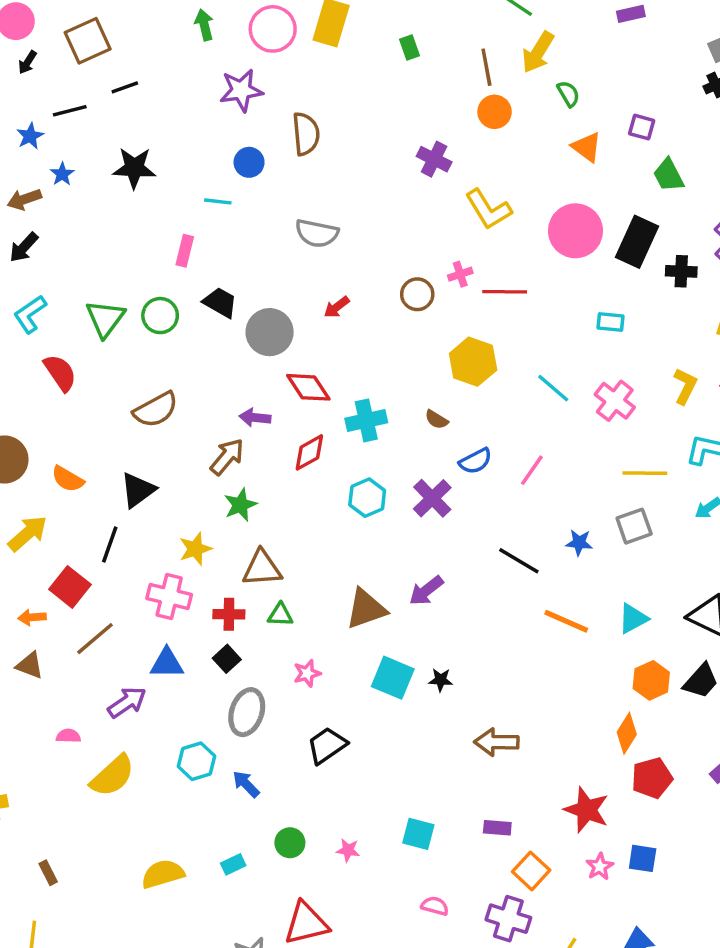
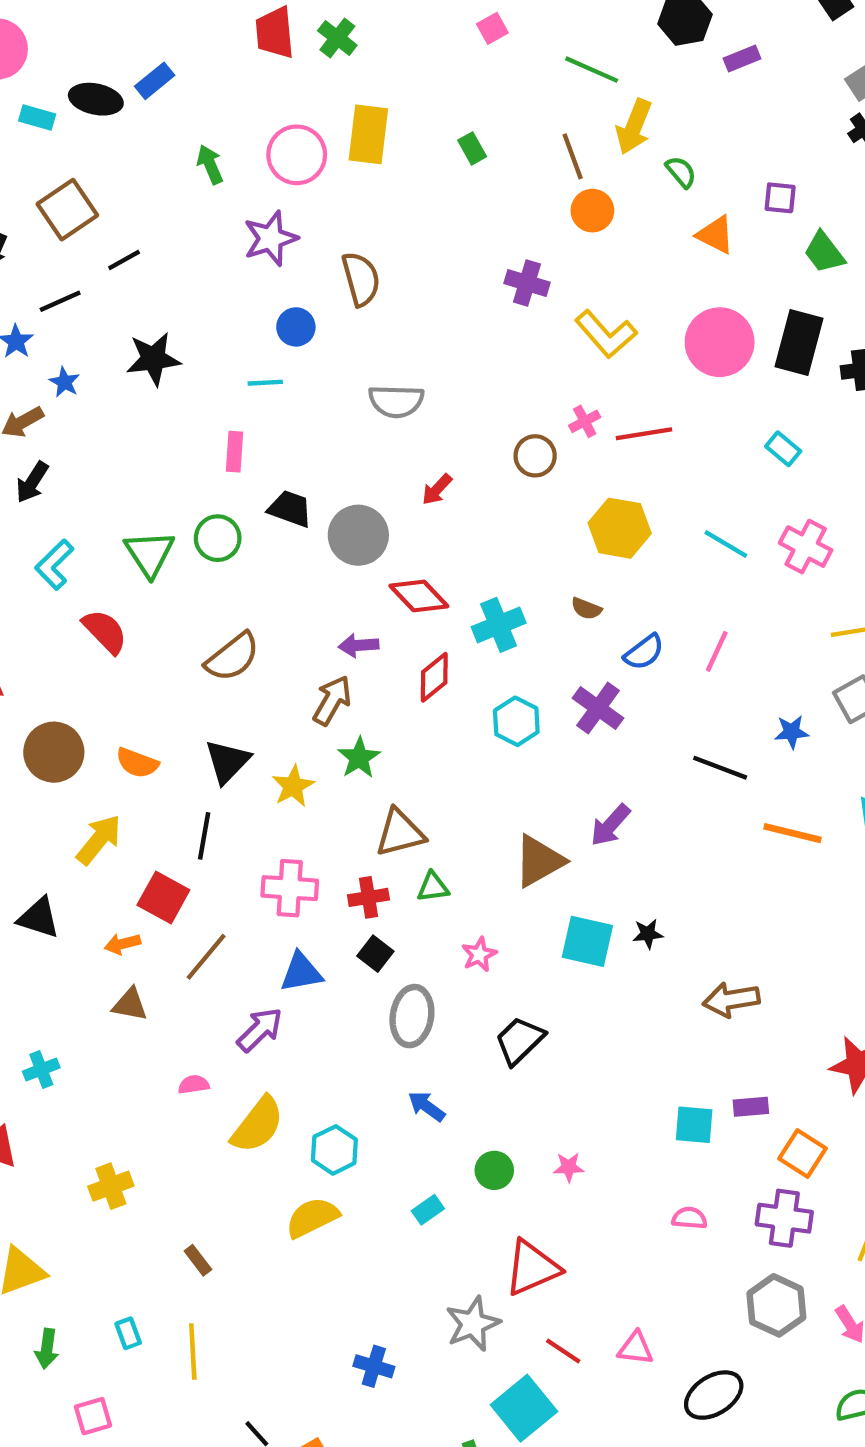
cyan rectangle: (610, 322) -> (783, 449), turned 44
yellow star: (195, 549) -> (293, 786), moved
cyan hexagon: (197, 761) -> (334, 1150), moved
cyan square: (418, 834) -> (694, 1125), moved
yellow semicircle: (163, 874) -> (312, 1217), moved

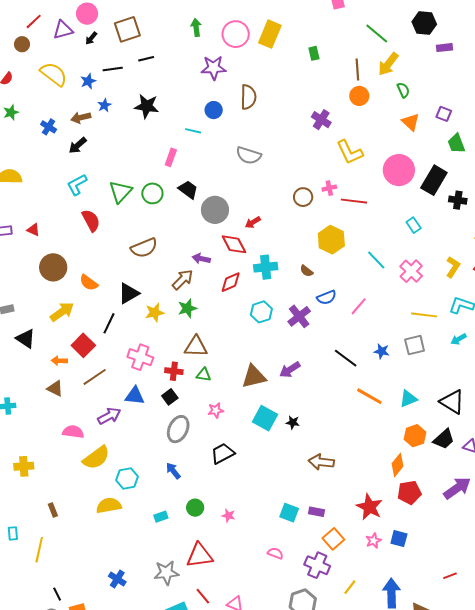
red arrow: (437, 489) -> (253, 222), moved
pink semicircle: (194, 1085) -> (73, 432), size x1.5

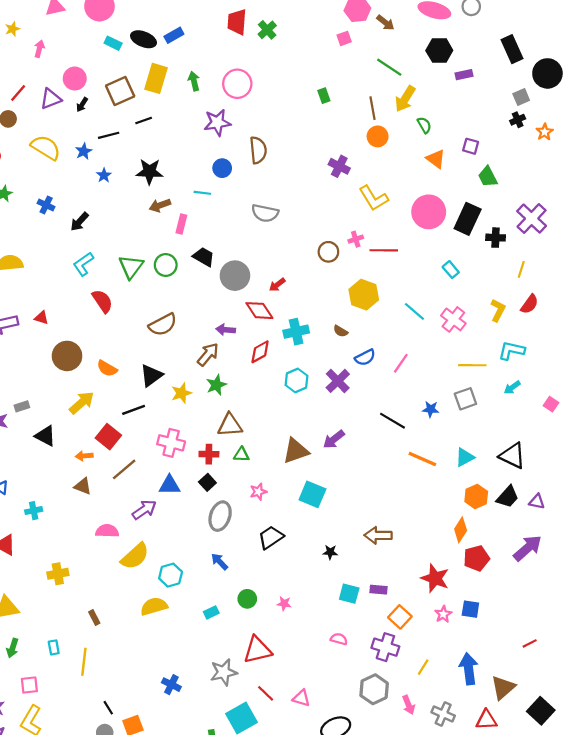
yellow rectangle: (270, 34) -> (156, 78), moved
brown arrow: (81, 118) -> (160, 205), moved
black line: (109, 323) -> (134, 410), turned 50
black star: (293, 422) -> (330, 552), moved

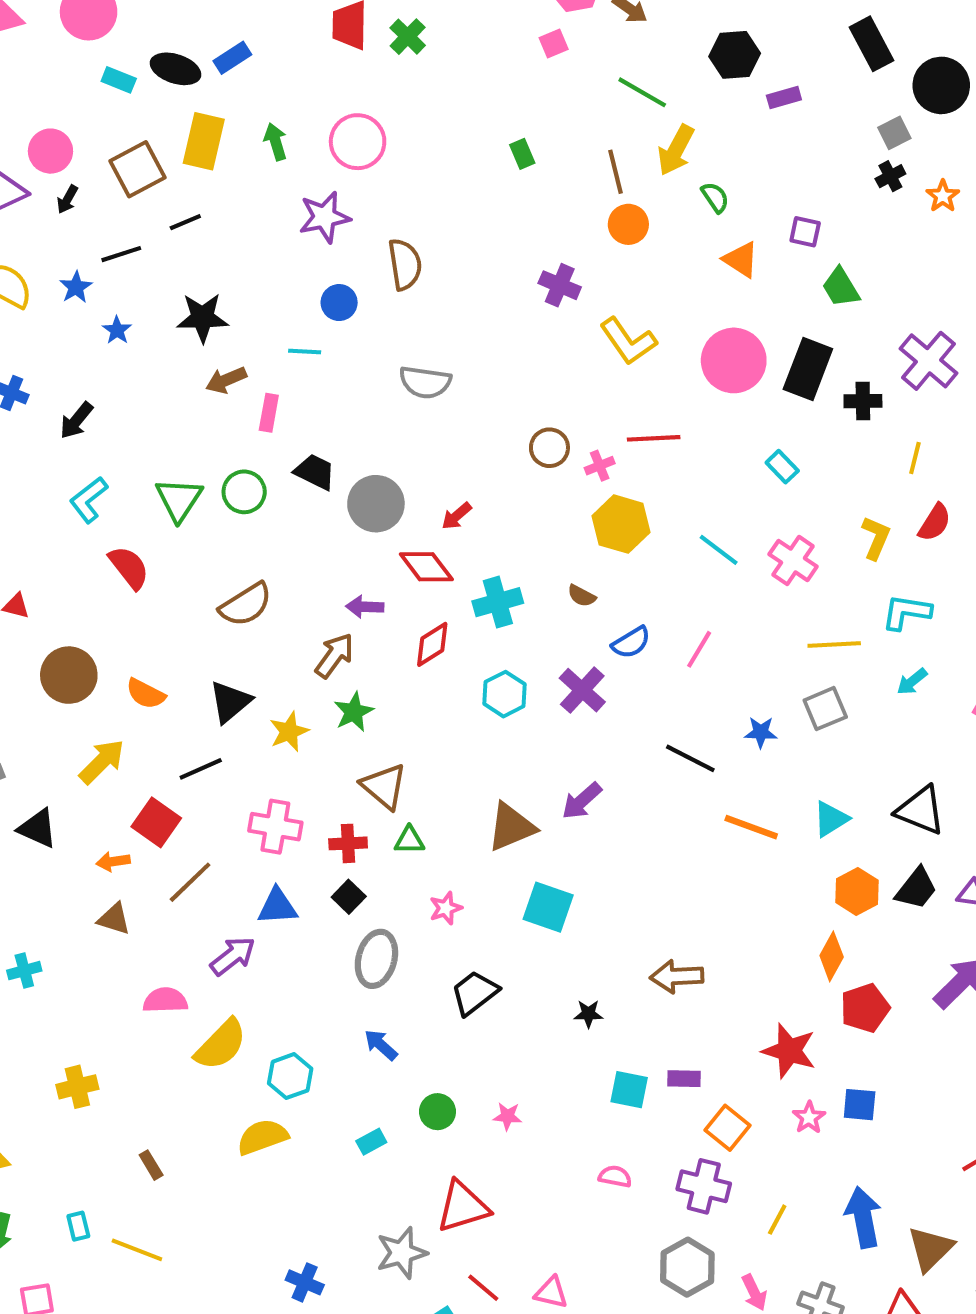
pink cross: (356, 239) -> (600, 466), moved
brown triangle: (230, 425) -> (384, 786), turned 48
yellow line: (84, 662) -> (137, 1250), turned -72

